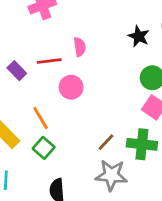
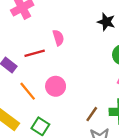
pink circle: (71, 87) -> (56, 86), moved
orange line: (41, 118) -> (28, 91), moved

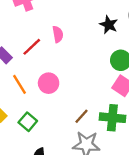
red line: (35, 53) -> (32, 47), turned -36

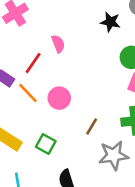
orange line: (20, 84) -> (28, 93), moved
brown line: (81, 116) -> (92, 126), moved

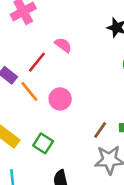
pink semicircle: (58, 44) -> (63, 45), turned -36
brown line: (92, 126) -> (100, 130), moved

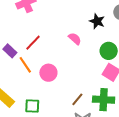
pink semicircle: (63, 45) -> (75, 39), moved
green square: (43, 143) -> (32, 106), turned -35

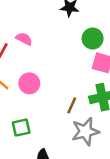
pink semicircle: (75, 39) -> (24, 39), moved

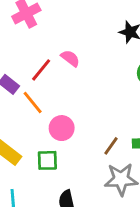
pink circle: (29, 83) -> (62, 128), moved

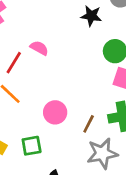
pink circle: (62, 128) -> (55, 112), moved

